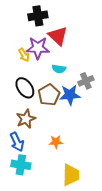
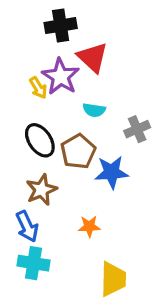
purple star: (38, 48) -> (61, 77), turned 30
blue star: (70, 95) -> (112, 172), moved

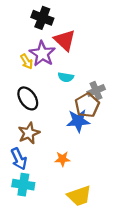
black cross: (61, 26) -> (42, 18), turned 30
brown pentagon: (78, 151) -> (87, 105), moved
yellow trapezoid: (113, 279) -> (79, 196), turned 70

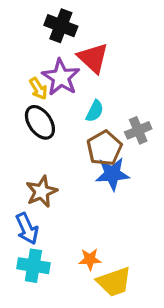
cyan semicircle: (66, 77) -> (95, 111), turned -72
black ellipse: (28, 98) -> (40, 122), moved
brown pentagon: (87, 105) -> (104, 148), moved
orange star: (62, 159) -> (90, 259), moved

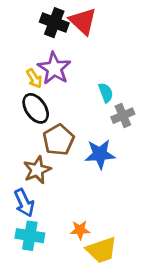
red triangle: (93, 58) -> (83, 21), moved
cyan semicircle: (95, 111) -> (106, 93), moved, turned -48
brown pentagon: (104, 148) -> (59, 140), moved

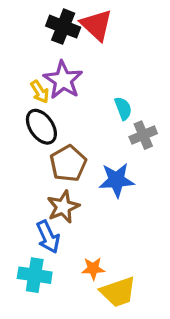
brown star: (37, 170) -> (63, 207), moved
blue arrow: (24, 203) -> (48, 237), moved

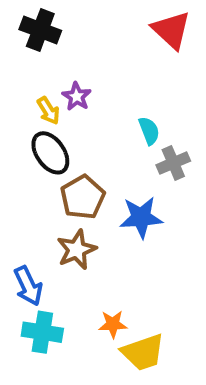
red triangle: (96, 25) -> (171, 30), moved
black cross: (63, 27) -> (40, 30), moved
purple star: (63, 80) -> (77, 96), size x0.6
blue arrow: (48, 237) -> (28, 286), moved

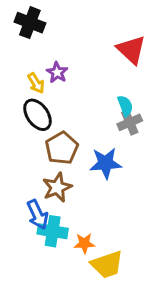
red triangle: (171, 30) -> (131, 50), moved
cyan semicircle: (149, 131) -> (125, 106), moved
blue arrow: (28, 286) -> (38, 215), moved
cyan cross: (42, 332) -> (53, 231), moved

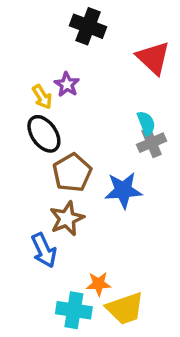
black cross: (30, 23) -> (88, 26), moved
cyan cross: (53, 231) -> (74, 310), moved

